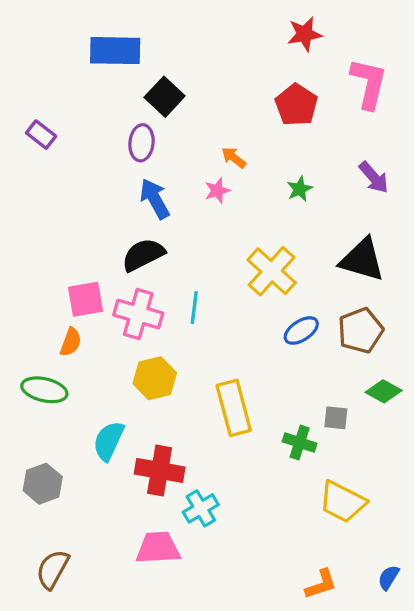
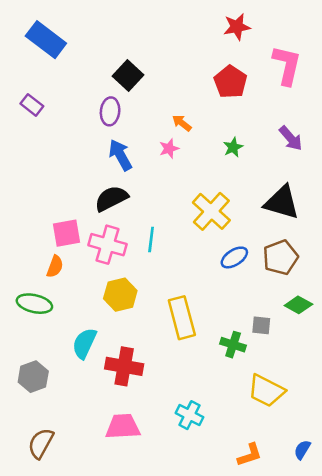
blue rectangle: (115, 51) -> (46, 40), moved, turned 36
cyan cross: (201, 508) -> (189, 415), moved, turned -32

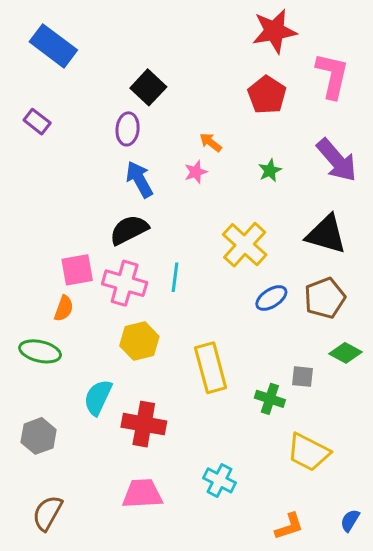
red star: (237, 27) -> (274, 31), size x1.4
purple arrow: (291, 138) -> (337, 160), size x1.5

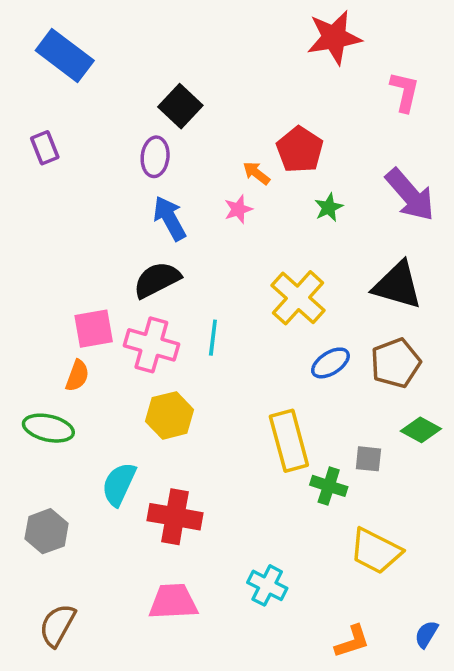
pink L-shape: (332, 76) -> (405, 92), size x0.7
red pentagon: (267, 95) -> (300, 150), moved
purple rectangle: (37, 122) -> (45, 148), turned 30
yellow rectangle: (211, 368) -> (289, 441), moved

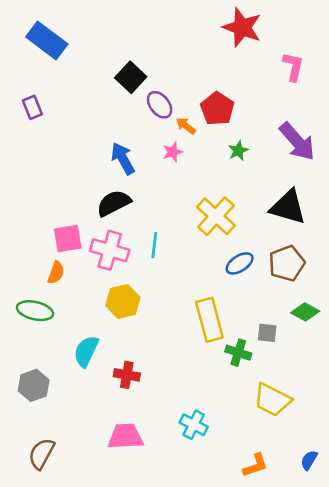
red star: (334, 37) -> (242, 27), turned 30
purple ellipse: (155, 157) -> (160, 105), moved, turned -44
red cross: (175, 517) -> (127, 375), size x0.7

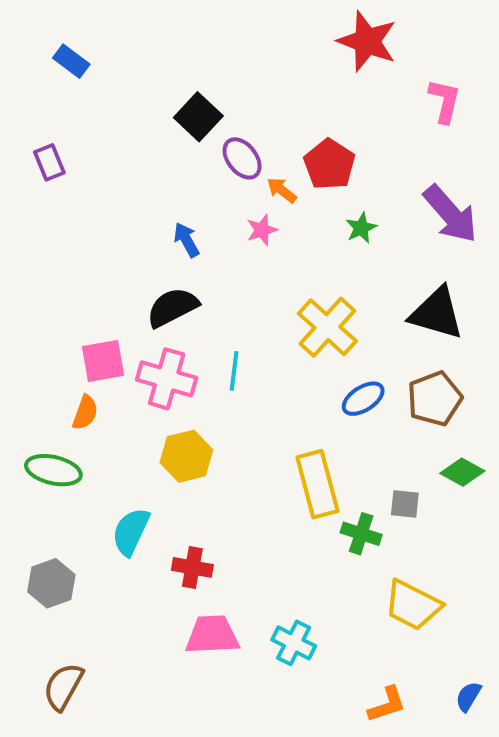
blue rectangle: (47, 40) -> (71, 61), size x0.6
blue arrow: (123, 159) -> (186, 240), size x0.7
pink trapezoid: (125, 437) -> (212, 635), moved

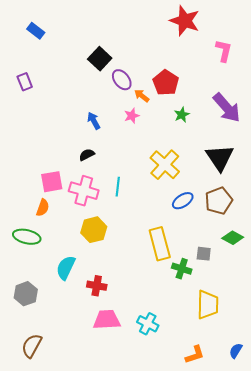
black semicircle: (173, 307) -> (87, 155), size x0.6
black triangle: (437, 313) -> (220, 158), turned 40
yellow trapezoid: (413, 605) -> (208, 305), turned -116

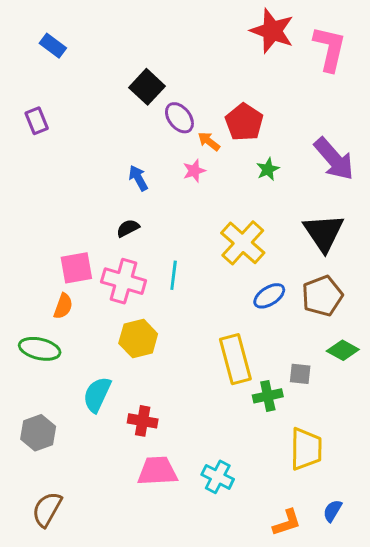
pink L-shape: (224, 51) -> (330, 49), moved, size x1.4
green cross: (182, 269) -> (268, 396), turned -30
blue semicircle: (236, 351) -> (333, 511), moved

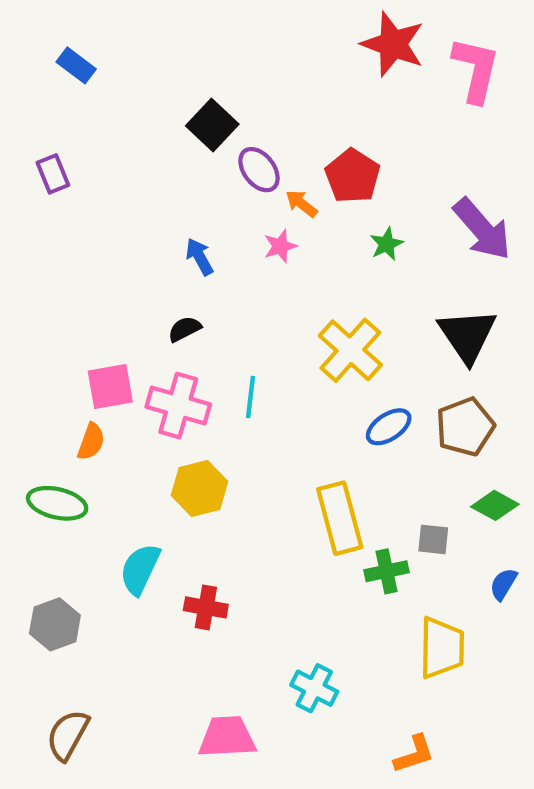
pink trapezoid: (157, 471) -> (227, 737), moved
blue semicircle: (333, 511) -> (503, 584), moved

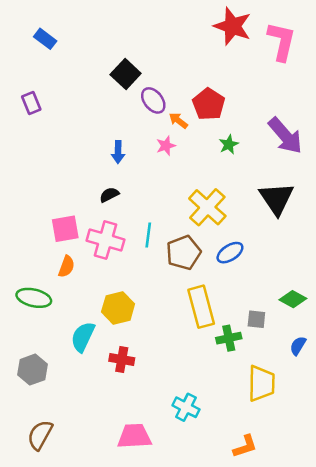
blue arrow: (199, 257) -> (118, 152), turned -150
brown pentagon: (465, 427) -> (183, 253), moved
orange semicircle: (91, 442) -> (66, 266), moved
yellow hexagon: (199, 488) -> (118, 308), moved

